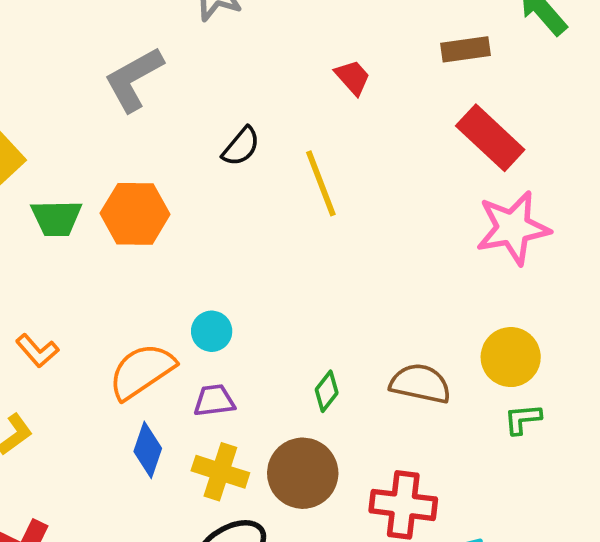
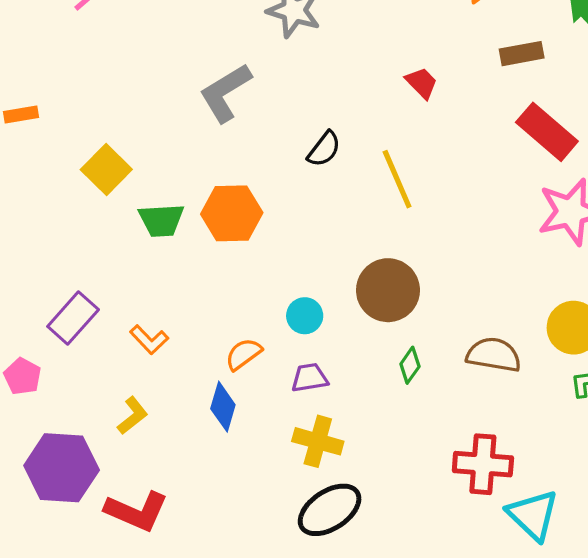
orange semicircle: (142, 371) -> (243, 354), size x0.6
blue diamond: (148, 450) -> (223, 407), moved
brown circle: (303, 473) -> (388, 290), moved

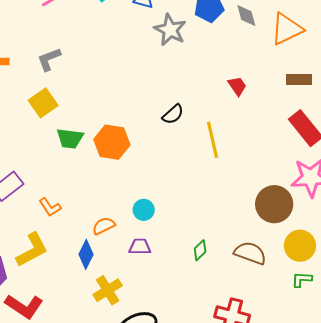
gray L-shape: (225, 93) -> (49, 59), moved, size x0.7
brown circle: (388, 290) -> (274, 204), moved
yellow L-shape: (133, 416) -> (32, 250), size x1.6
yellow cross: (318, 441) -> (108, 290), moved, turned 32

